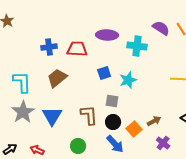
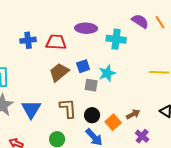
brown trapezoid: (57, 78) -> (59, 72), moved
gray square: (112, 101) -> (91, 85), moved

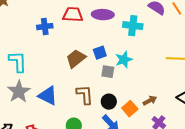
red trapezoid: (56, 42) -> (73, 15), moved
blue triangle: (31, 109) -> (48, 96), turned -35

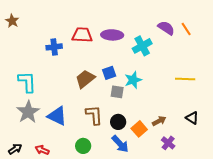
cyan cross: (133, 26) -> (142, 46), turned -36

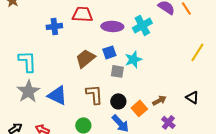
purple ellipse: (112, 35) -> (112, 26), moved
yellow line: (185, 79) -> (197, 52), moved, turned -60

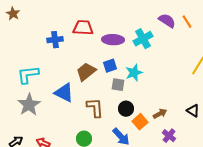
cyan L-shape: (27, 61) -> (28, 75), turned -95
blue triangle: (57, 95) -> (64, 93), moved
black circle: (118, 101) -> (126, 109), moved

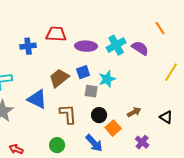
purple semicircle: (167, 21) -> (140, 48), moved
brown arrow: (160, 114) -> (134, 112), moved

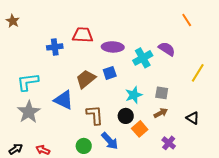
orange line: (160, 28) -> (187, 20), moved
cyan cross: (116, 45) -> (143, 58), moved
cyan star: (107, 79) -> (134, 95), moved
gray square: (91, 91) -> (162, 93), moved
blue arrow: (94, 143) -> (110, 141), moved

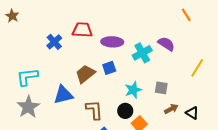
blue cross: (55, 47) -> (54, 42), turned -35
blue triangle: (64, 100) -> (63, 95), turned -40
brown arrow: (161, 113) -> (171, 109), moved

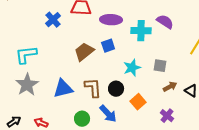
cyan cross: (142, 53) -> (141, 31), turned 30
blue triangle: (63, 95) -> (63, 89), moved
black circle: (125, 111) -> (116, 89), moved

